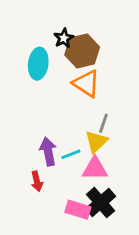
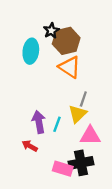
cyan line: (71, 154) -> (57, 124), turned -49
pink triangle: (95, 169) -> (90, 136), moved
red arrow: (37, 181) -> (30, 146), turned 133
black cross: (101, 203) -> (81, 163), turned 30

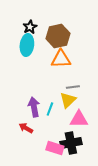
black star: (51, 31) -> (30, 27), moved
orange triangle: (70, 67) -> (61, 59), turned -35
gray line: (83, 99) -> (73, 87), turned 64

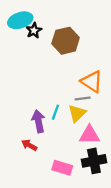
cyan ellipse: (27, 45) -> (20, 20), moved, turned 65
orange triangle: (61, 59) -> (92, 82), moved, turned 35
cyan line: (50, 109) -> (55, 112), moved
black cross: (71, 143) -> (94, 161), moved

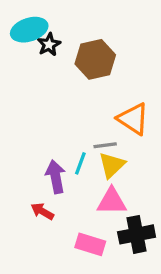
gray line: (83, 99) -> (105, 145), moved
pink triangle: (89, 135) -> (112, 201), moved

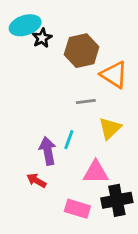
orange triangle: (133, 119) -> (114, 75), moved
gray line: (105, 145) -> (86, 101), moved
yellow triangle: (112, 165) -> (110, 128), moved

